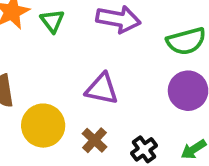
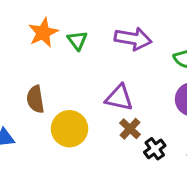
brown cross: (94, 140) -> (130, 129), moved

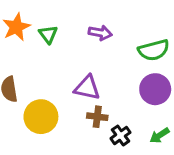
purple arrow: (133, 39) -> (100, 33), size x0.7
brown cross: (130, 129) -> (97, 117), turned -36

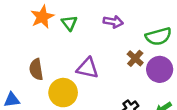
purple triangle: (87, 88) -> (88, 68), moved
brown cross: (97, 117) -> (135, 58), moved, turned 35

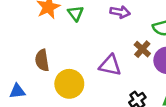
purple triangle: (88, 68) -> (110, 65), moved

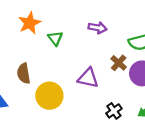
green triangle: (75, 13) -> (55, 38), moved

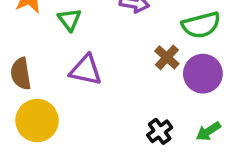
purple triangle: (88, 78) -> (86, 70), moved
yellow circle: (49, 96) -> (37, 121), moved

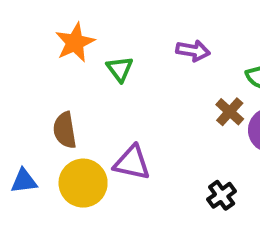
purple triangle: (86, 70) -> (132, 163), moved

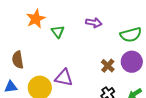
brown cross: (230, 112) -> (108, 66), moved
brown semicircle: (65, 130) -> (18, 60), moved

